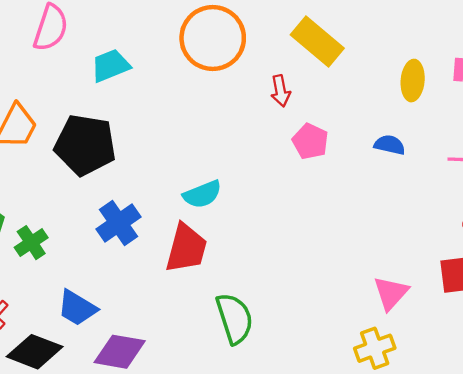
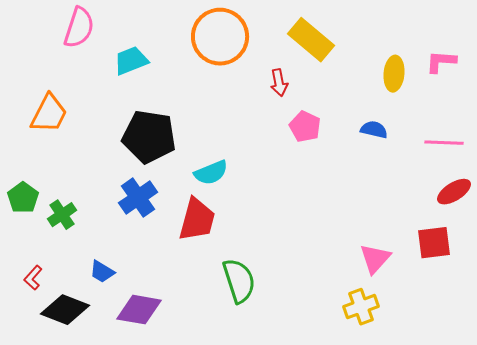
black pentagon: (85, 145) -> (149, 137), moved
blue trapezoid: (77, 308) -> (102, 272), size x0.7

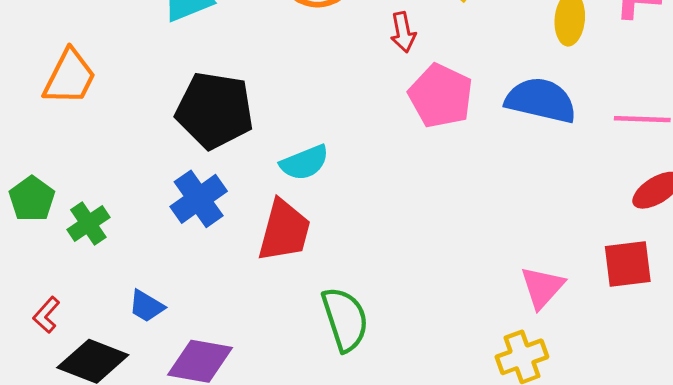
pink pentagon: (305, 127) -> (441, 96), size x1.4
blue semicircle: (374, 130) -> (541, 100), size x1.8

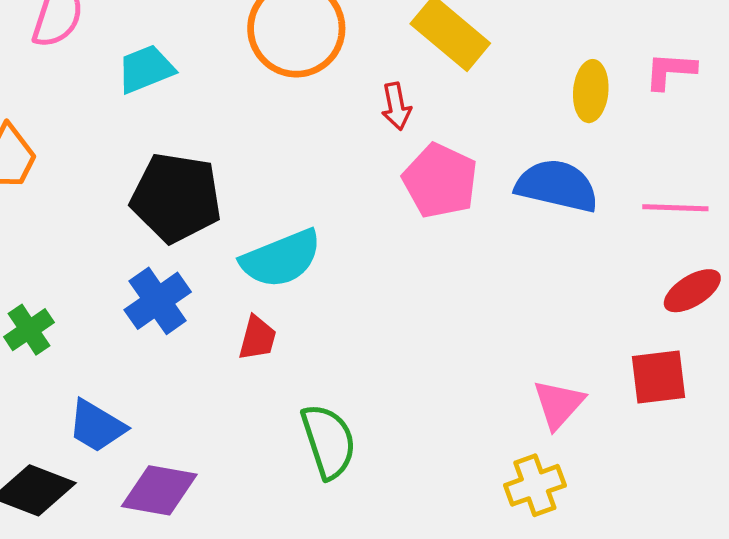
cyan semicircle: (304, 163) -> (281, 259), size x1.4
red trapezoid: (284, 231) -> (257, 338), size x0.6
blue trapezoid: (146, 306) -> (97, 426), size x1.4

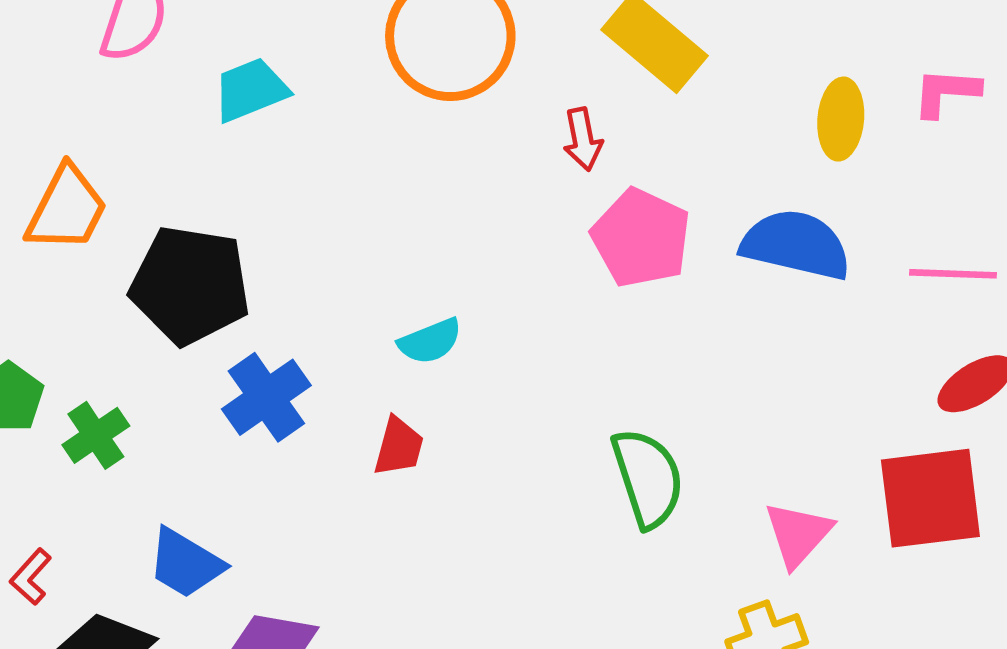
black pentagon: (176, 198) -> (190, 285), moved
cyan semicircle: (281, 259) -> (430, 341), size x0.6
red square: (658, 377) -> (930, 498), size x1.4
green semicircle: (328, 441) -> (648, 478), moved

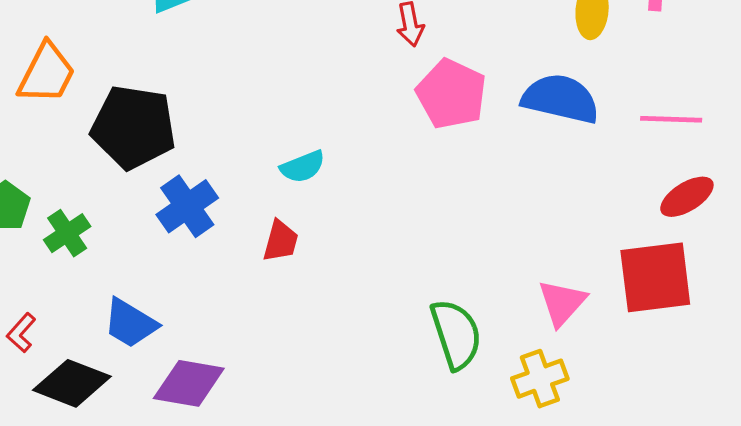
green semicircle: (648, 478) -> (456, 334), moved

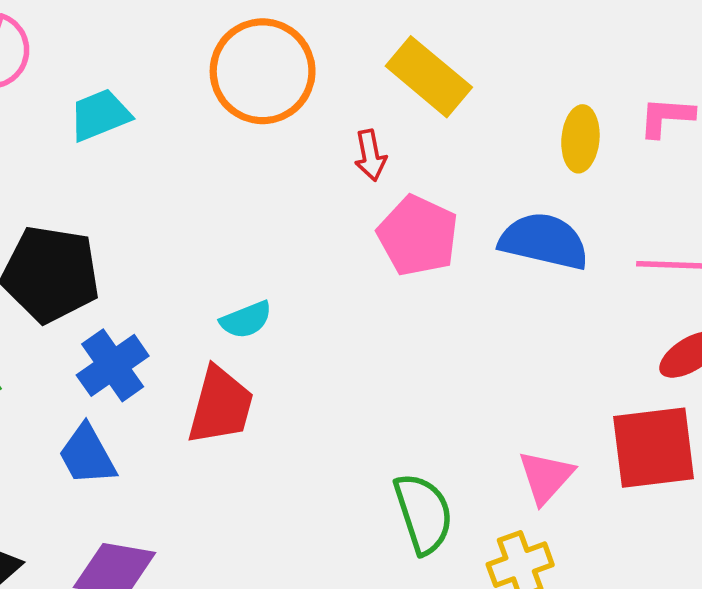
red trapezoid: (281, 241) -> (221, 406), size x1.6
blue trapezoid: (130, 323) -> (87, 455), moved, turned 30

